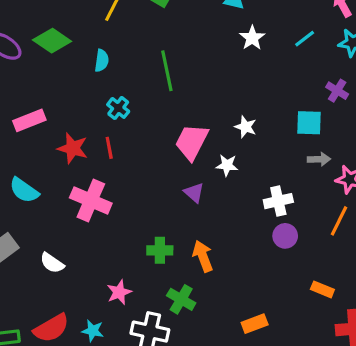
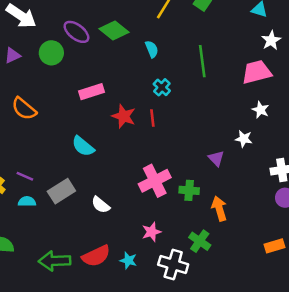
cyan semicircle: (102, 61) -> (152, 49), turned -35
pink trapezoid: (192, 142) -> (257, 72), moved, turned 44
pink cross: (91, 200) -> (155, 181), moved, turned 36
green cross: (160, 250) -> (189, 190), moved
orange rectangle: (255, 324) -> (275, 246), moved

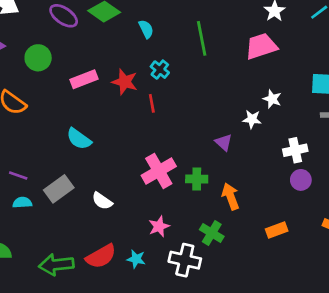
green circle: (51, 53) -> (38, 58), moved
white star: (261, 110) -> (272, 99), moved
red star: (124, 116) -> (125, 82), moved
orange rectangle: (275, 246) -> (277, 230), moved

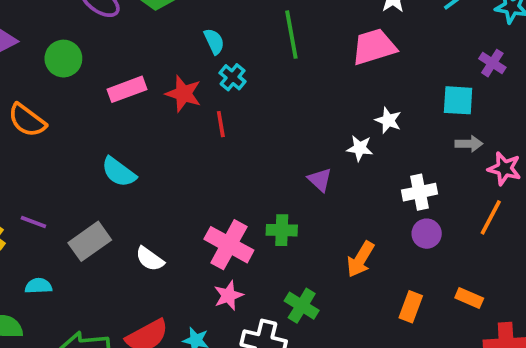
cyan semicircle: (146, 29) -> (214, 41), moved
pink cross: (159, 171) -> (229, 245), moved, turned -32
orange arrow: (231, 196) -> (360, 259), moved, turned -130
cyan semicircle: (22, 203) -> (38, 286), moved
orange rectangle: (277, 230) -> (411, 307), moved, turned -50

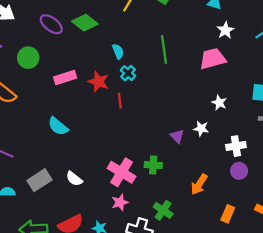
white star: (360, 148) -> (201, 129), moved
gray rectangle: (90, 241) -> (39, 180), moved

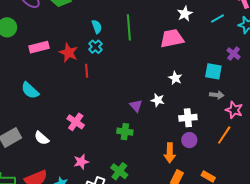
cyan semicircle: (118, 51) -> (97, 27), moved
green cross: (153, 165) -> (125, 132), moved
pink cross: (122, 172) -> (76, 122), moved, size x0.7
orange arrow: (199, 184) -> (170, 153), moved, turned -36

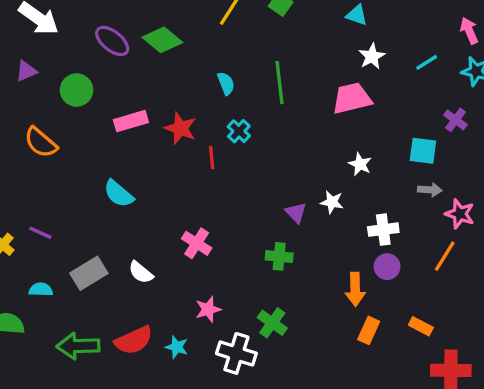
cyan cross: (95, 47) -> (239, 131), moved

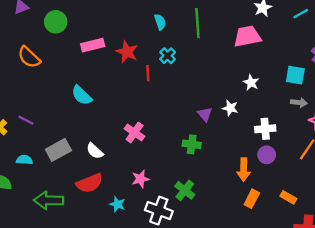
red semicircle: (134, 340) -> (90, 183), moved

